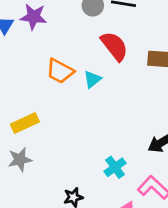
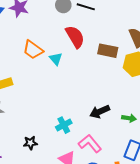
cyan triangle: (92, 79) -> (56, 59), turned -40

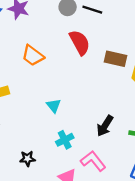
cyan triangle: (56, 59) -> (54, 106), moved
black arrow: (100, 112) -> (105, 126), turned -36

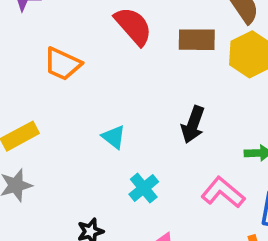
black arrow: (105, 126) -> (193, 124), moved
pink L-shape: (93, 161) -> (223, 192), moved

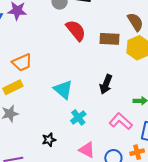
orange trapezoid: (62, 64) -> (22, 63), moved, turned -50
cyan triangle: (114, 137) -> (63, 90), size x1.5

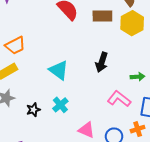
cyan cross: (78, 117) -> (60, 105), moved
black star: (49, 140) -> (33, 110), moved

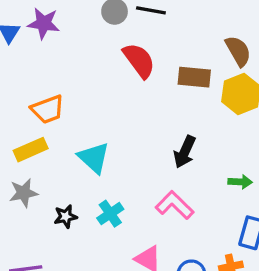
cyan triangle: (59, 70) -> (94, 158), moved
pink L-shape: (119, 99) -> (175, 205), moved

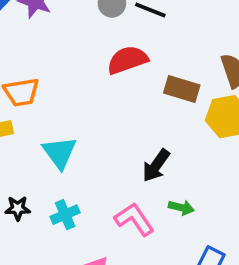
red semicircle: (139, 60) -> (127, 60), turned -84
green arrow: (240, 182) -> (181, 208), moved

